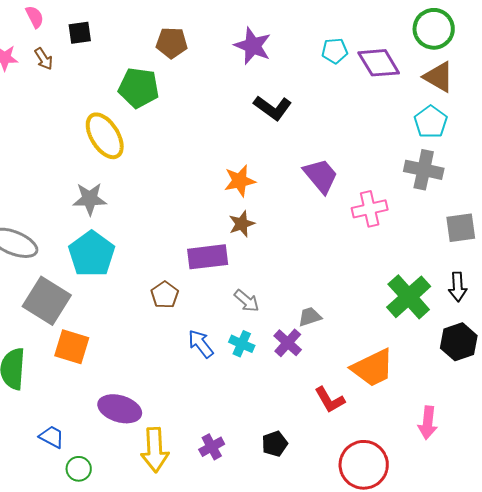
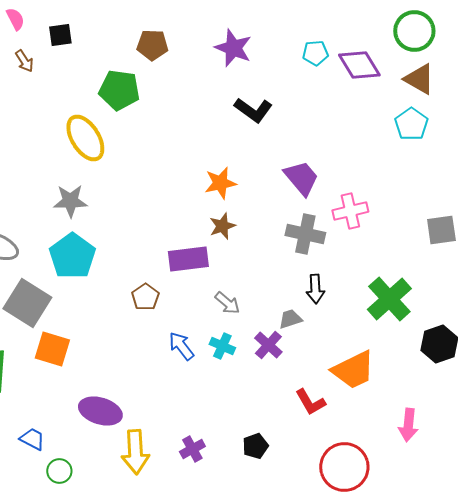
gray cross: (424, 170) -> (305, 234), moved
black arrow: (458, 287) -> (315, 289), moved

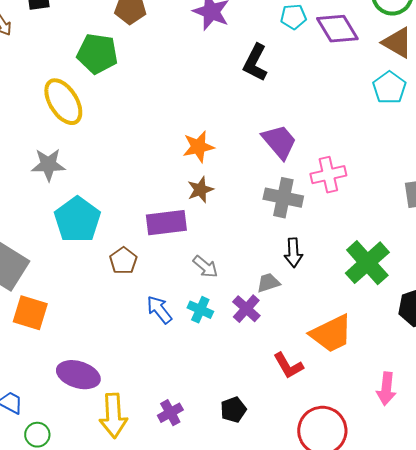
black L-shape: (253, 110) -> (255, 63), moved, turned 81
cyan pentagon: (72, 256) -> (77, 220), moved

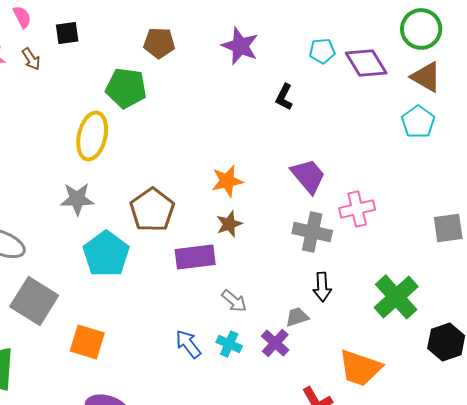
black L-shape: (255, 63) -> (284, 97), size x0.7
yellow ellipse: (63, 102) -> (92, 136), turned 45
brown pentagon: (123, 261) -> (152, 210), moved, size x1.6
orange square: (30, 313) -> (87, 342), moved
orange trapezoid: (331, 334) -> (360, 368), turned 45

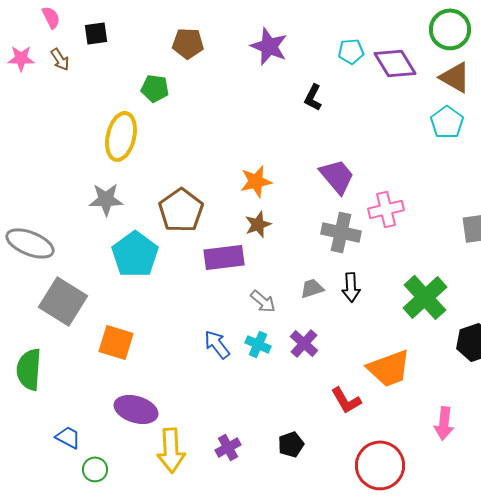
green pentagon: (126, 88) -> (155, 88), size x0.7
gray trapezoid: (297, 317) -> (312, 288), moved
orange trapezoid: (360, 368) -> (389, 368), turned -39

